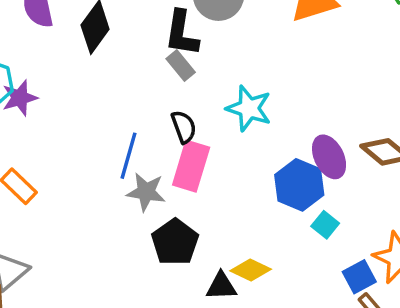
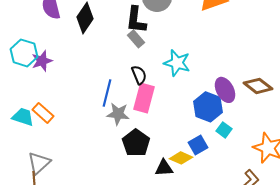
blue square: (359, 277) -> (198, 145), moved

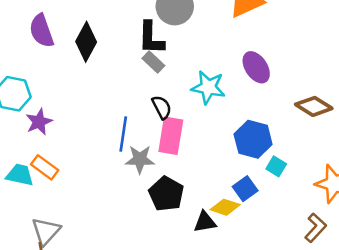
purple star: (42, 61) -> (39, 122), moved
purple ellipse: (225, 90) -> (256, 67), moved

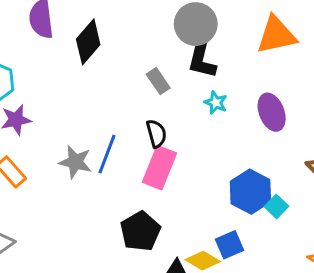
black L-shape: (151, 38) -> (202, 58), moved
cyan star: (208, 87) -> (216, 103), moved, size x0.6
gray star: (140, 159) -> (75, 162), moved
cyan square: (276, 166) -> (276, 206), moved

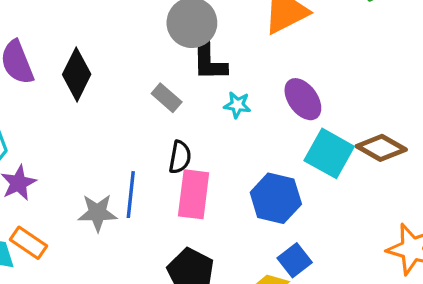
black semicircle: (156, 134) -> (180, 157), turned 40
blue hexagon: (250, 192) -> (276, 198), moved
cyan square: (276, 206) -> (329, 153), moved, size x1.8

